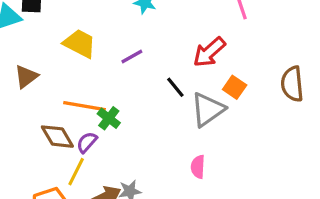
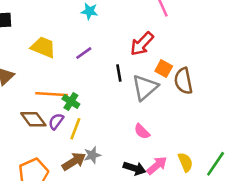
brown semicircle: (292, 84) -> (183, 81), moved
black line: (175, 87) -> (119, 73), turned 35
pink semicircle: (198, 167) -> (142, 131), turned -42
yellow line: (76, 172) -> (75, 129), moved

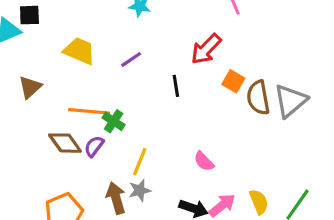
gray triangle: (145, 87) -> (290, 101), moved
yellow line: (75, 129) -> (140, 162), moved
brown arrow: (74, 161) -> (116, 198), turned -75

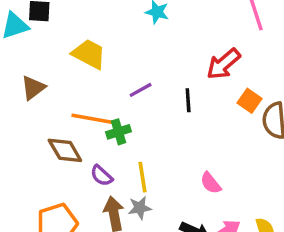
purple line: (131, 59) -> (141, 90), moved
green cross: (114, 121) -> (119, 132), turned 35
purple semicircle: (94, 146) -> (102, 176), moved, turned -90
yellow line: (140, 162) -> (143, 177), turned -36

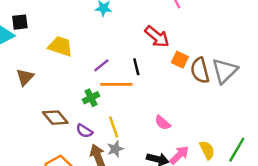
red arrow: (224, 64) -> (157, 37), turned -90
orange line: (93, 119) -> (116, 84), moved

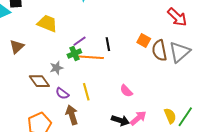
red arrow: (157, 37) -> (177, 17), moved
green cross: (91, 98) -> (74, 54), moved
gray star: (115, 149) -> (56, 68), moved
yellow semicircle: (207, 150) -> (170, 116), moved

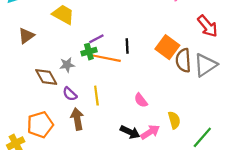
orange square: (144, 41) -> (167, 47), size x1.5
yellow semicircle: (170, 116) -> (174, 120), moved

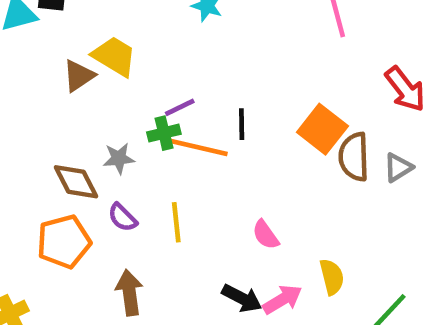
brown triangle: (26, 36) -> (79, 76), moved
gray triangle: (205, 65) -> (398, 168), size x0.6
brown arrow: (77, 119) -> (129, 293), moved
orange pentagon: (40, 125) -> (64, 242), moved

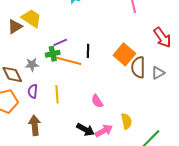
purple semicircle: (123, 217) -> (33, 91), turned 48

